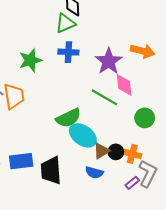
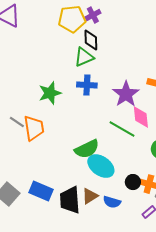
brown triangle: (101, 151) -> (90, 196), moved
blue rectangle: (21, 161) -> (41, 191), turned 30

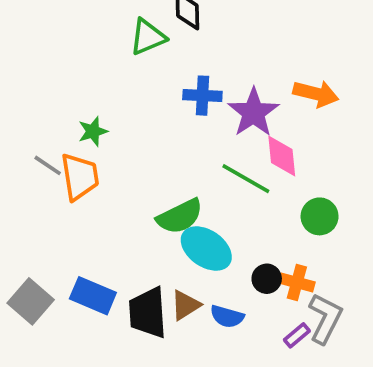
green triangle: (84, 57) -> (148, 37), moved
blue cross: (87, 85) -> (202, 96), moved
green star: (50, 93) -> (93, 131), moved, size x0.7

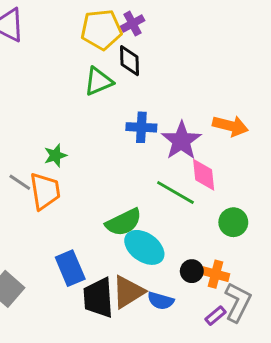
blue rectangle: (93, 296) -> (70, 268), moved, turned 44
brown triangle: (185, 305) -> (128, 292), size x1.4

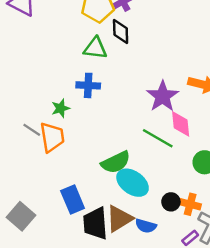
green triangle: (98, 81) -> (95, 48), turned 30
blue cross: (141, 127) -> (88, 85), moved

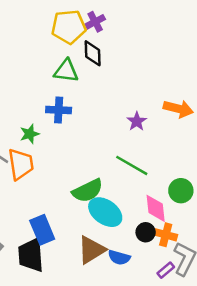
purple star: (163, 96) -> (137, 121), size x0.6
pink diamond: (181, 124) -> (156, 208), moved
black trapezoid: (95, 223) -> (31, 255), moved

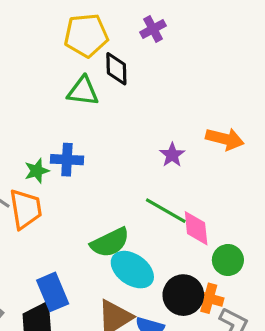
purple cross: (95, 22) -> (153, 29), moved
blue cross: (59, 110) -> (67, 160), moved
green circle: (181, 191) -> (228, 260), moved
pink diamond: (156, 208) -> (196, 228), moved
black circle: (146, 232) -> (183, 295), size x1.6

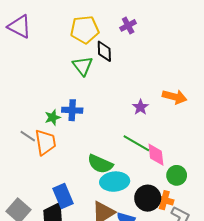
green triangle: (83, 91) -> (83, 66), turned 45
green semicircle: (110, 242) -> (100, 164), turned 50
cyan ellipse: (132, 270) -> (115, 182), turned -40

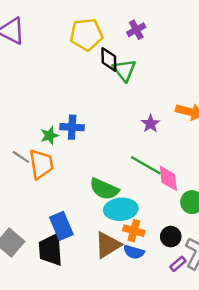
green triangle: (83, 66) -> (124, 70), moved
black circle: (148, 198) -> (171, 237), moved, size x0.7
orange cross: (164, 200) -> (134, 231), moved

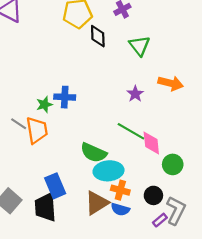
green triangle: (124, 70) -> (140, 46), moved

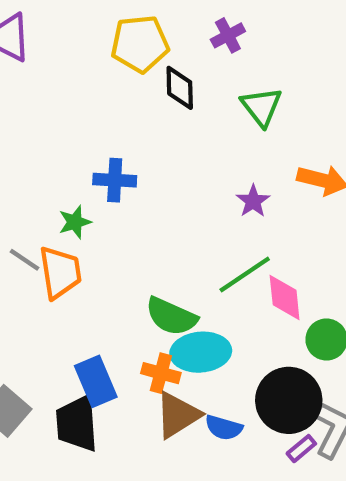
blue cross: (65, 97) -> (115, 180), moved
green line: (131, 131) -> (245, 274), turned -64
orange cross: (120, 190) -> (161, 373), moved
black circle: (153, 195) -> (289, 400), size x1.8

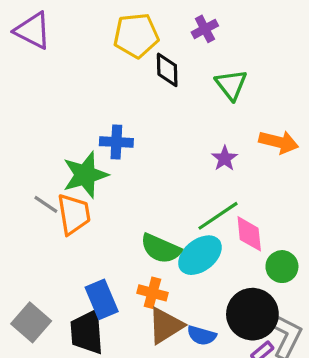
green star: (75, 222) -> (85, 175), size x1.8
cyan ellipse: (201, 352) -> (200, 255), moved, turned -33

